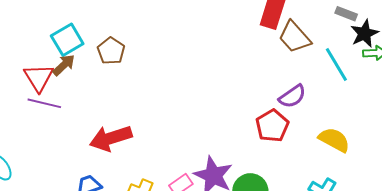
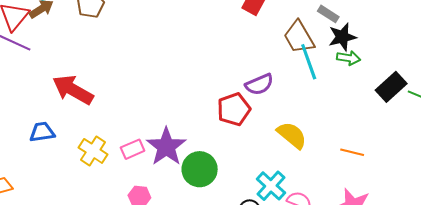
brown trapezoid: (295, 37) -> (299, 37), moved
red arrow: (111, 138) -> (73, 90), turned 36

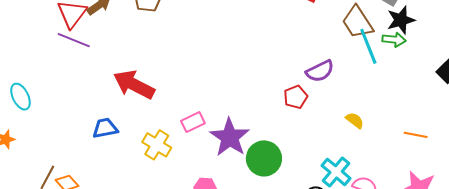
green arrow: (349, 58) -> (394, 40), moved
red pentagon: (234, 109) -> (296, 97), size x0.7
yellow semicircle: (292, 135) -> (355, 120), size x0.6
pink rectangle: (133, 149) -> (193, 122), moved

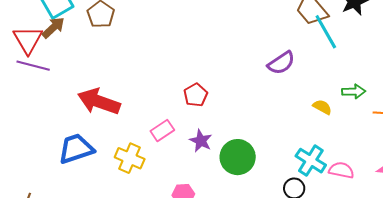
green arrow: (394, 40) -> (354, 92), moved
red pentagon: (296, 97) -> (196, 95), moved
blue trapezoid: (105, 128) -> (76, 149), size x1.4
purple star: (230, 137) -> (201, 141), size x0.6

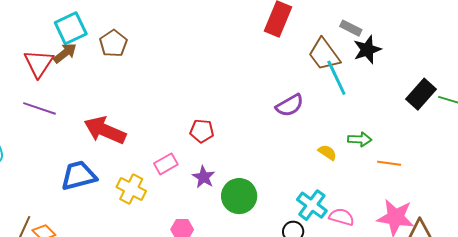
purple line: (33, 66) -> (39, 108), moved
red pentagon: (196, 95) -> (202, 131), turned 30

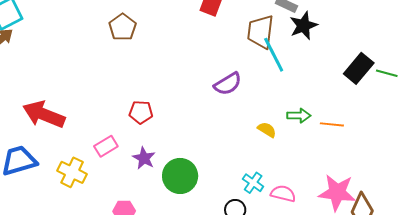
brown pentagon: (113, 43) -> (123, 27), moved
brown trapezoid: (324, 54) -> (261, 32), turned 45
orange line: (389, 163) -> (332, 124), moved
cyan cross: (312, 205) -> (253, 183), size x0.7

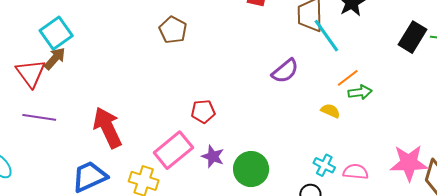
red arrow: (44, 114) -> (107, 128), turned 51
orange line: (332, 124) -> (348, 78), moved, turned -35
pink rectangle: (106, 146) -> (173, 150), size x1.6

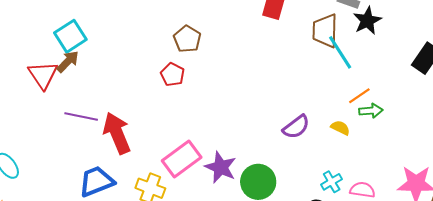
purple semicircle: (285, 71) -> (296, 127), moved
red pentagon: (203, 111) -> (173, 75), moved, turned 30
purple line: (39, 117) -> (81, 116), moved
purple star: (213, 156) -> (221, 167), size x1.4
cyan cross: (324, 165) -> (332, 182), turned 30

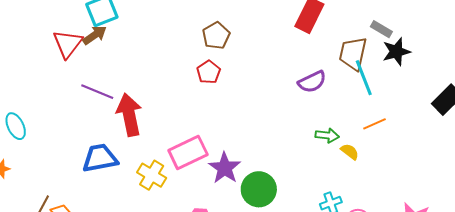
red pentagon: (173, 75) -> (209, 72), moved
green arrow: (371, 111) -> (327, 135), moved
purple semicircle: (296, 127) -> (312, 82), moved

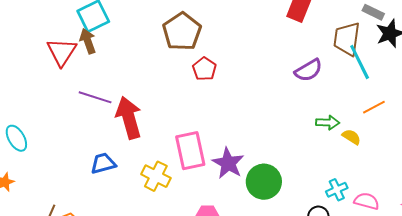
brown arrow: (95, 35) -> (88, 41), turned -70
brown pentagon: (216, 36) -> (182, 32), moved, size x1.4
pink rectangle: (188, 152) -> (190, 151), turned -72
blue trapezoid: (100, 158) -> (103, 163), size x0.7

